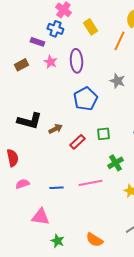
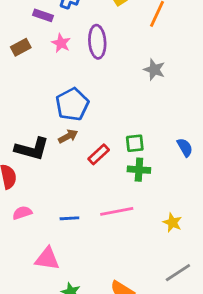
blue pentagon: (85, 99) -> (72, 104), moved
black L-shape: (29, 121) -> (32, 149), moved
green cross: (115, 163) -> (139, 170), moved, turned 35

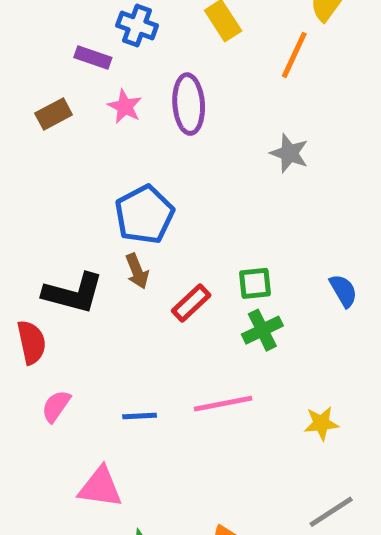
brown arrow: (68, 136) -> (137, 271), turned 96
green cross: (139, 170) -> (262, 330), turned -30
pink semicircle: (22, 213) -> (56, 406), turned -36
yellow star: (172, 223) -> (321, 423), turned -30

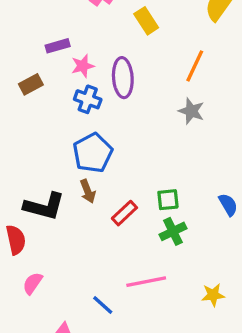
blue cross: (137, 25) -> (88, 99), moved
orange line: (294, 55) -> (195, 66), moved
purple rectangle: (93, 57) -> (58, 46), turned -35
pink star: (125, 107) -> (83, 66), moved, turned 30
blue line: (140, 416) -> (103, 305), moved, turned 45

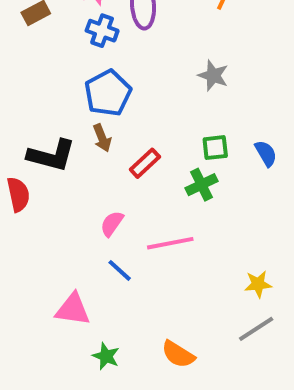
gray star: (191, 111) -> (213, 75), moved
green square: (168, 200) -> (215, 148), moved
pink semicircle: (33, 283) -> (112, 224), moved
yellow star: (213, 295) -> (258, 284), moved

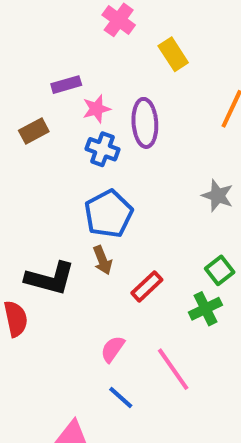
green square: (215, 148) -> (220, 270), turned -32
pink line: (170, 243) -> (173, 369), turned 66

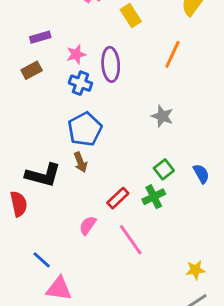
purple rectangle: (66, 85) -> (40, 37), moved
red rectangle: (147, 286) -> (118, 198), moved
blue line: (121, 398) -> (42, 260), moved

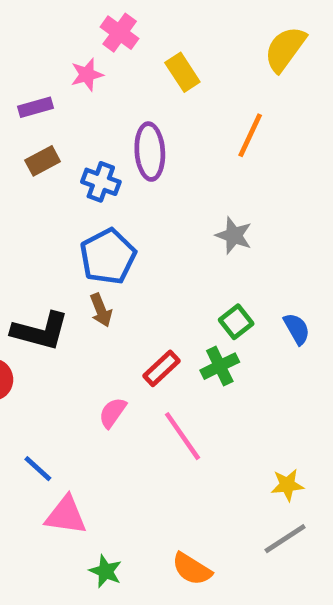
pink star: (76, 54) -> (87, 75), moved
brown rectangle: (32, 70) -> (43, 161), moved

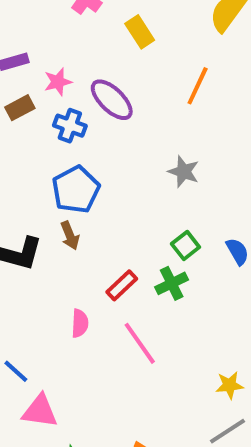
pink star: (87, 75) -> (58, 82), moved
purple ellipse: (150, 152) -> (112, 100), turned -42
pink semicircle: (113, 413) -> (80, 323), turned 148

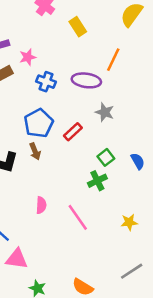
purple ellipse: (112, 100) -> (86, 80), moved, turned -36
blue cross: (70, 126) -> (46, 82), moved
red rectangle: (122, 285) -> (73, 132), moved
yellow star: (230, 385) -> (129, 222), moved

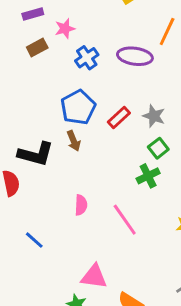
blue cross: (46, 82) -> (87, 58), turned 36
gray star: (105, 112) -> (154, 116), moved
pink triangle: (17, 259) -> (94, 277), moved

